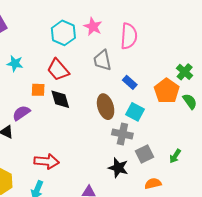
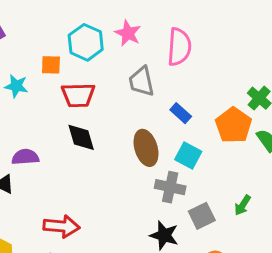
red trapezoid: (58, 70) -> (78, 95), turned -50
orange square: (38, 90) -> (51, 65), moved
purple semicircle: (21, 113) -> (25, 157), turned 30
green arrow: (175, 156) -> (243, 205), moved

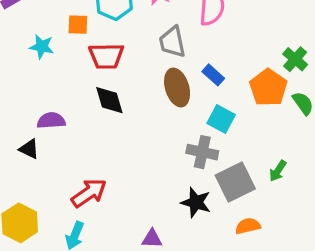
brown ellipse: (146, 148) -> (177, 88), moved
gray square: (202, 216) -> (235, 182), size x1.4
red arrow: (62, 226) -> (89, 193), turned -40

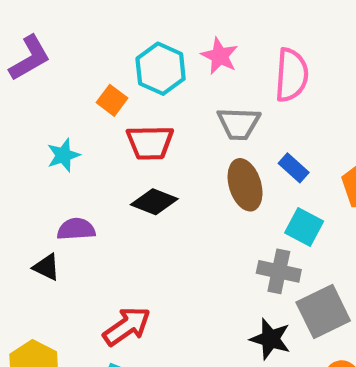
orange square: (78, 25) -> (112, 100), turned 35
gray trapezoid: (172, 42) -> (239, 124), turned -76
cyan star: (42, 47) -> (63, 155), moved, turned -30
black diamond: (109, 100) -> (154, 202), turned -52

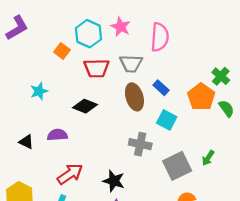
red trapezoid: (150, 143) -> (96, 68), moved
cyan star: (63, 155) -> (39, 91), moved
purple semicircle: (76, 229) -> (57, 135), moved
gray cross: (279, 271) -> (140, 144), moved
black star: (270, 339) -> (114, 181), moved

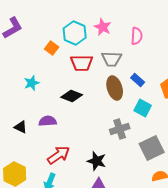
pink semicircle: (160, 37) -> (137, 36), size x0.7
gray cross: (140, 144) -> (120, 129), turned -30

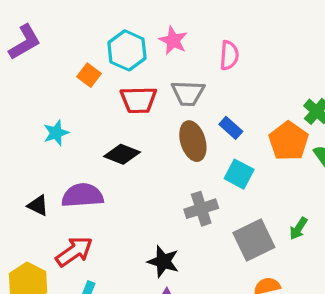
purple semicircle: (48, 121) -> (82, 195), size x1.4
red arrow: (59, 155) -> (74, 252), moved

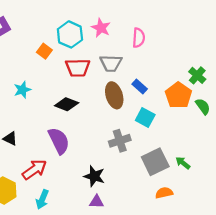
purple semicircle: (82, 195) -> (59, 141), moved, turned 68
green arrow: (298, 228) -> (183, 163), moved, turned 96

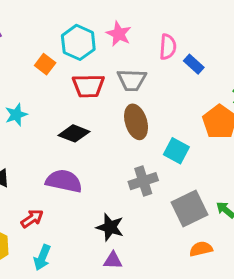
blue rectangle: (140, 86) -> (194, 64), moved
purple semicircle: (59, 141) -> (64, 181), turned -52
red arrow: (34, 170) -> (32, 219), size x0.7

